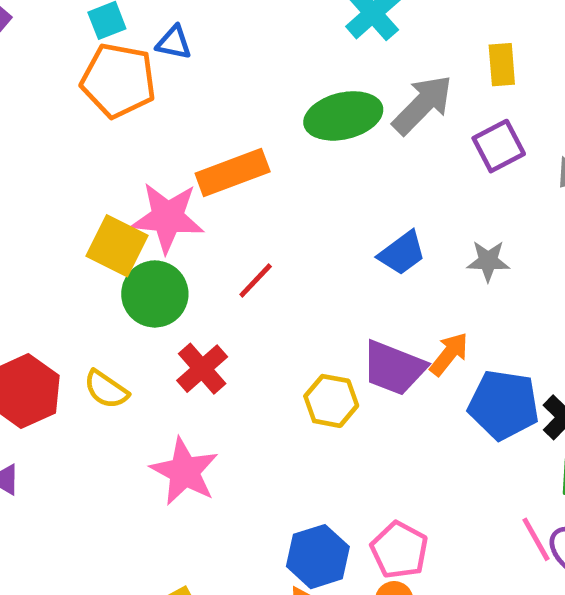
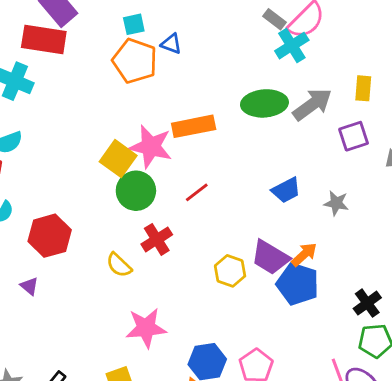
yellow semicircle: (106, 389) -> (119, 265), moved
blue pentagon: (504, 405) -> (298, 284), moved
pink star: (184, 472) -> (146, 328), moved, turned 30

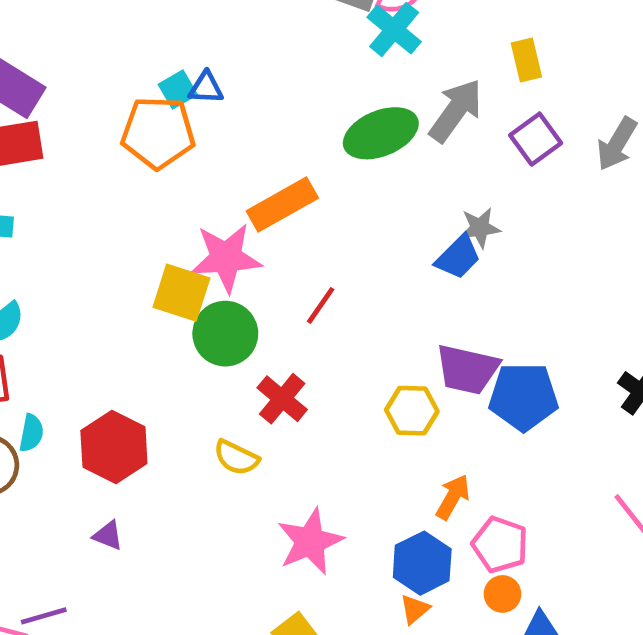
cyan square: (134, 24) -> (178, 89), moved
gray star: (336, 203) -> (480, 228), moved
orange arrow: (304, 254) -> (453, 497), moved

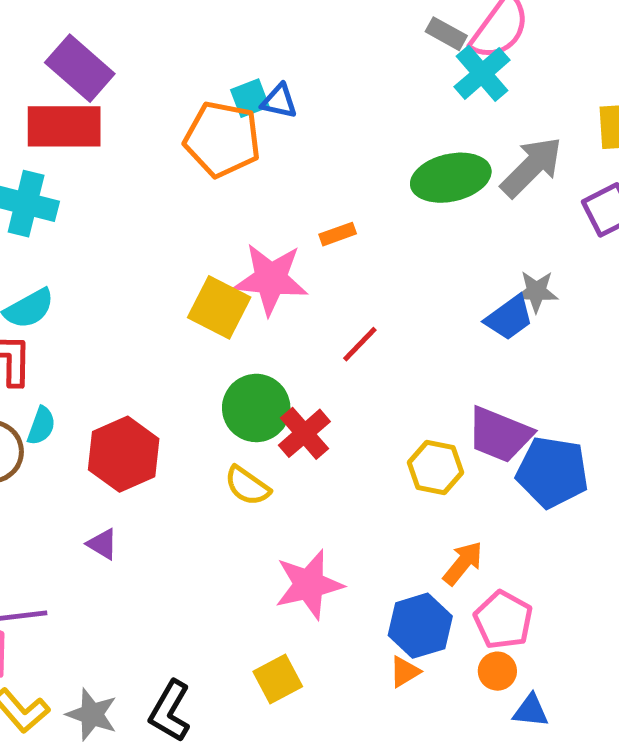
orange rectangle: (282, 204) -> (338, 234), size x0.5
green circle: (225, 334) -> (256, 408), moved

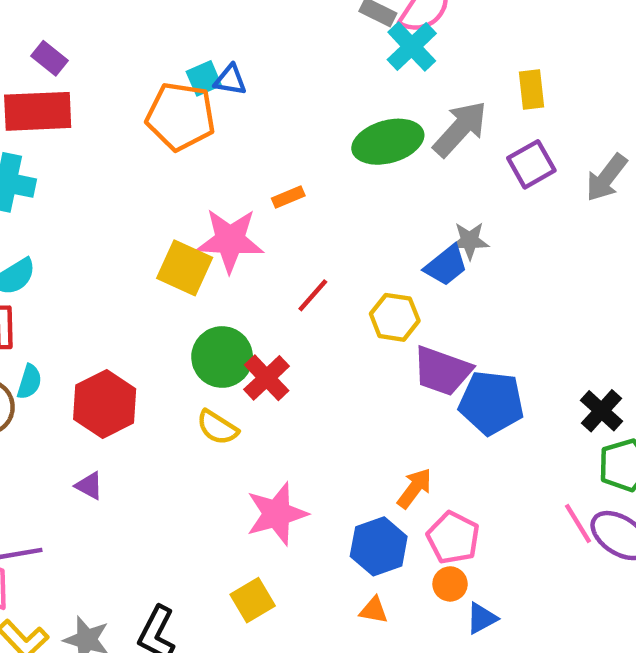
purple rectangle: (80, 68) -> (49, 58), size x0.6
yellow hexagon: (435, 468) -> (395, 317), moved
orange triangle: (405, 672) -> (374, 610), moved, turned 44
blue triangle: (531, 711) -> (482, 618), turned -32

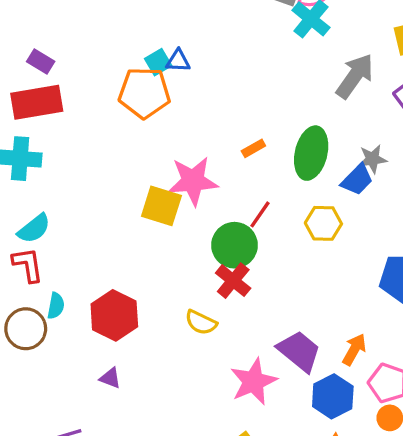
green ellipse: (388, 142) -> (311, 153), moved, turned -54
orange rectangle: (288, 197) -> (253, 148), moved
green circle: (222, 357) -> (234, 245), moved
purple trapezoid: (442, 371) -> (299, 351), moved, turned -153

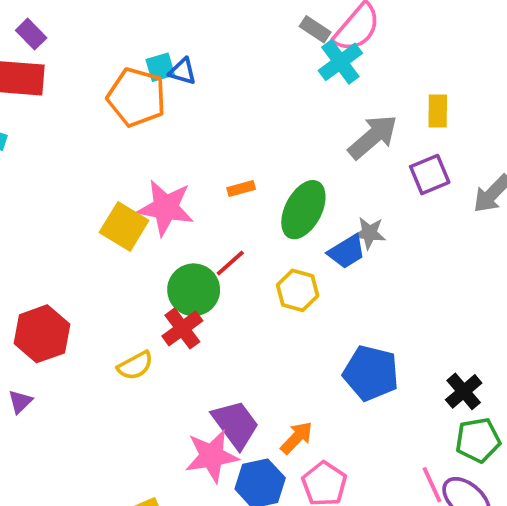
yellow semicircle: (201, 322) -> (135, 365), turned -68
purple triangle: (110, 378) -> (20, 402), turned 40
pink star: (253, 382) -> (212, 456), moved

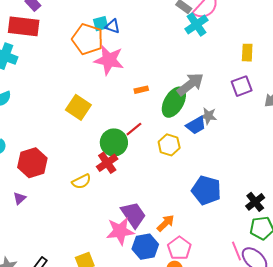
gray arrow: (373, 137) -> (190, 84), moved
pink star: (166, 208) -> (109, 60), moved

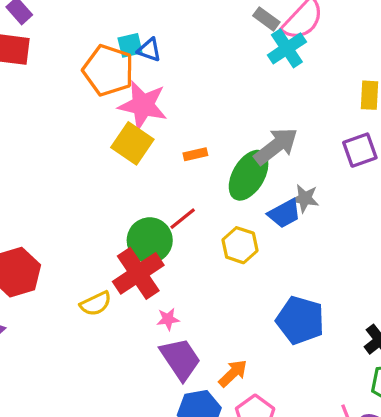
yellow square: (78, 107) -> (132, 143), moved
red cross: (107, 163) -> (138, 273), size x1.4
pink star: (120, 231) -> (168, 319), moved, size x0.5

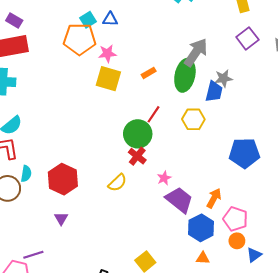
blue triangle: (149, 50) -> (110, 19), moved
pink star: (143, 105) -> (107, 53), size x0.6
blue trapezoid: (284, 214) -> (214, 92), turned -30
red cross: (138, 273) -> (137, 156), size x0.6

